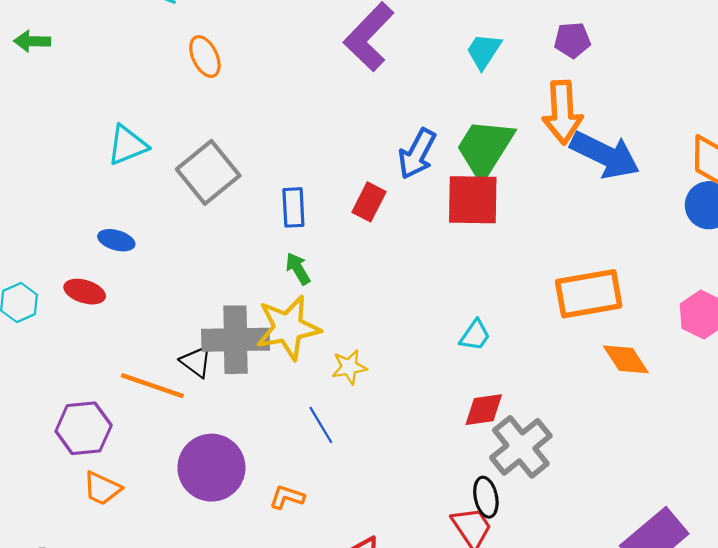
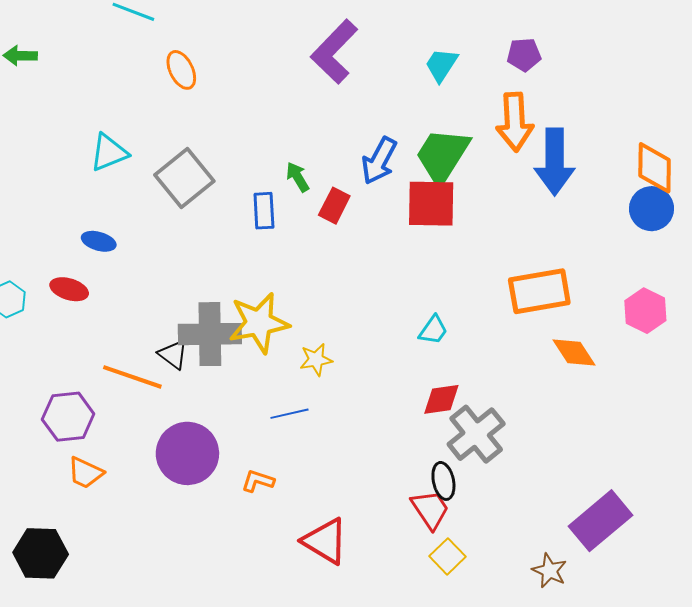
blue arrow: (605, 155) -> (555, 162), turned 64
green arrow: (298, 269) -> (298, 177), moved
blue line: (321, 425) -> (289, 414), turned -72

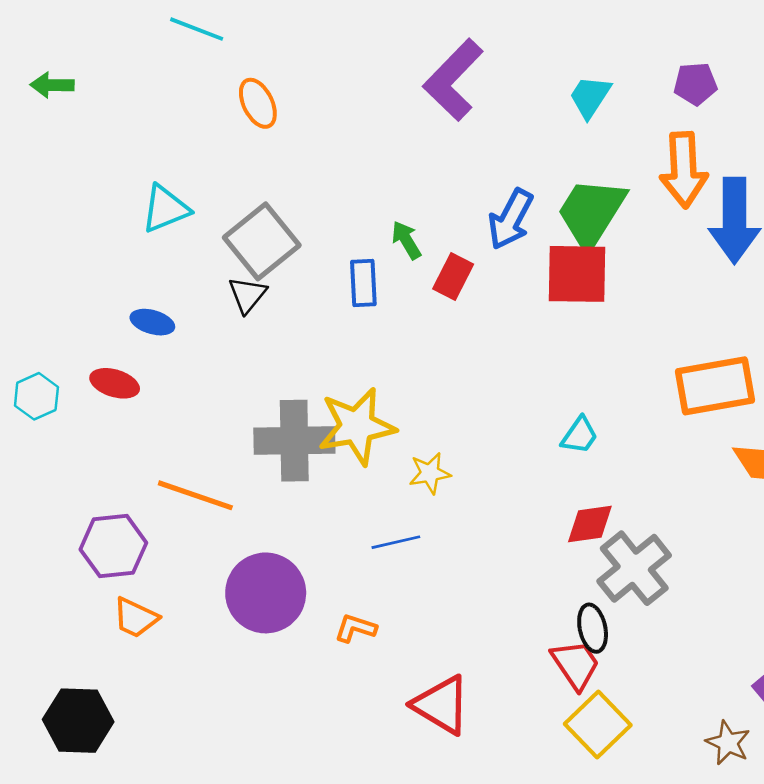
black triangle: (173, 354) -> (247, 295), moved, turned 32
yellow square: (448, 556) -> (598, 724), size x1.4

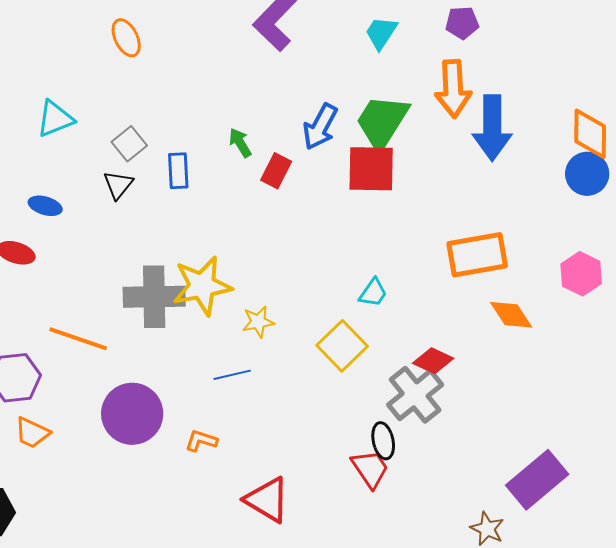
gray square: (262, 241) -> (129, 144), size x0.6
blue rectangle: (363, 283) -> (178, 171), moved
red diamond: (590, 524) -> (433, 361), moved, turned 33
yellow square: (598, 724) -> (342, 346), moved

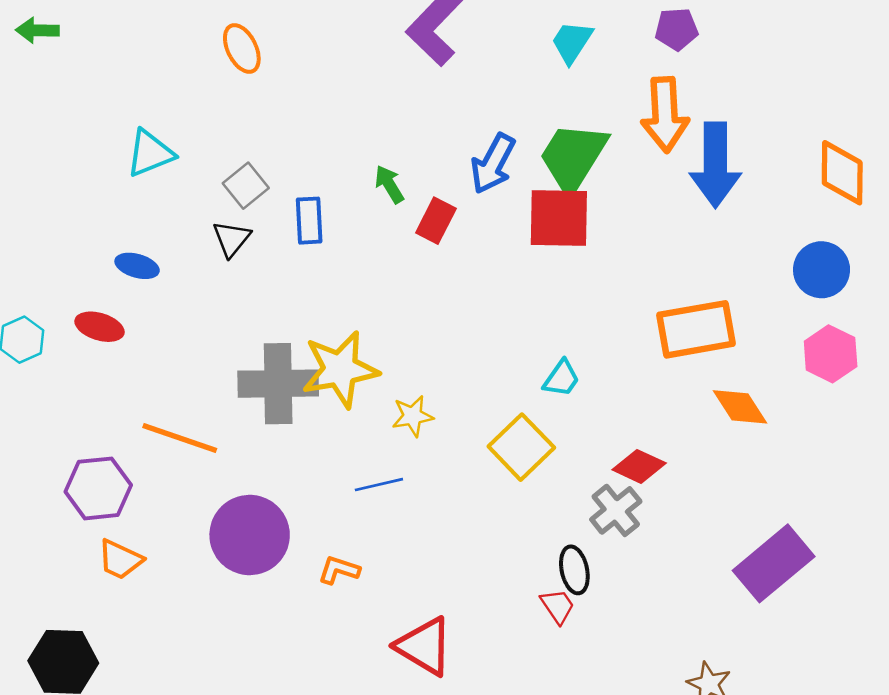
blue circle: (587, 174) -> (822, 270), moved
gray cross: (415, 395) -> (616, 510), size x0.7
red trapezoid: (370, 469) -> (558, 606), size x0.7
purple rectangle: (537, 480) -> (774, 563), moved

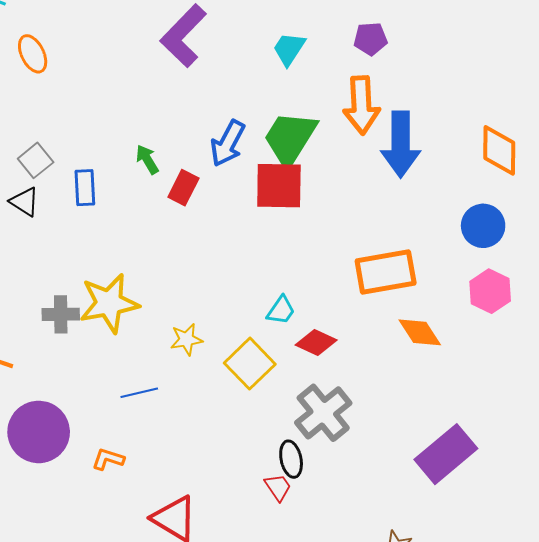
black triangle: (231, 239) -> (25, 202), turned -36
gray cross: (278, 384) -> (61, 314), size x0.6
yellow star: (413, 416) -> (186, 339), moved
red diamond: (639, 466) -> (316, 342), moved
gray cross: (616, 510) -> (323, 413), size x1.4

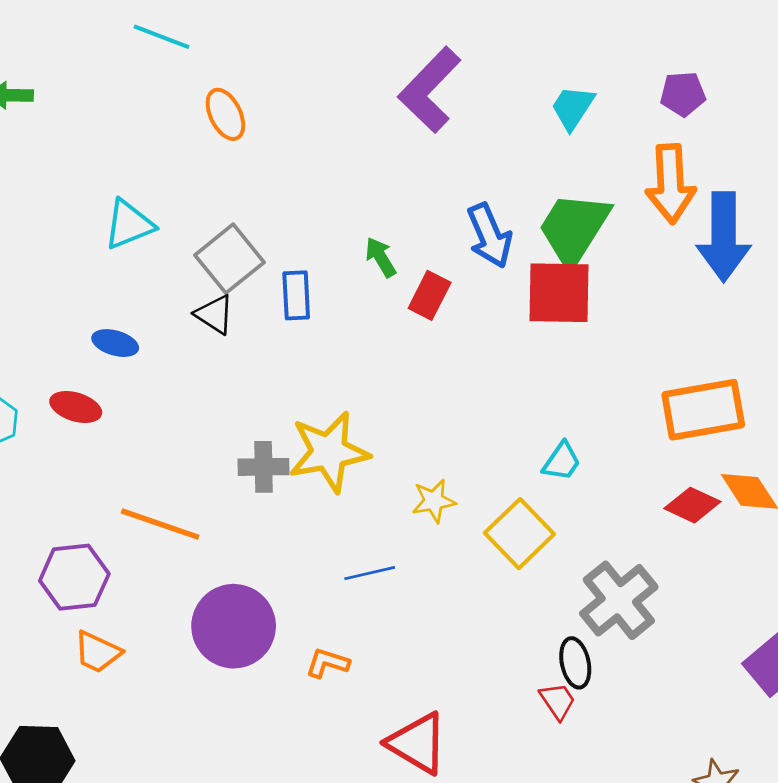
blue arrow: (228, 143) -> (489, 235), turned -51
gray square: (36, 160) -> (230, 259), size x1.4
red diamond: (316, 342) -> (692, 505), moved

